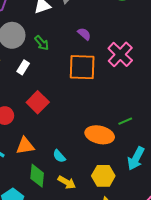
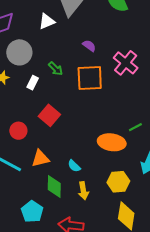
green arrow: (42, 43) -> (56, 69), moved
yellow arrow: (67, 182) -> (83, 191), turned 54

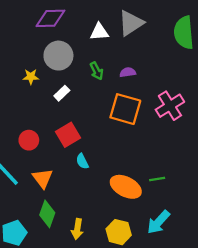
purple semicircle: (89, 46) -> (128, 72), moved, turned -64
green arrow: (56, 69) -> (97, 71), moved
orange triangle: (40, 158) -> (42, 178), turned 48
cyan semicircle: (74, 166) -> (82, 161), moved

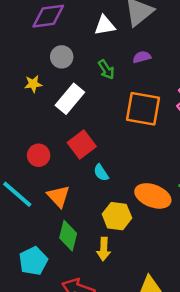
gray circle: (58, 56) -> (62, 57), size x0.7
purple semicircle: (128, 72) -> (142, 57), moved
white rectangle: (62, 93) -> (70, 99), size x1.6
yellow hexagon: (119, 232) -> (117, 216), moved

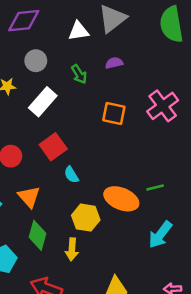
orange square: (143, 109) -> (114, 113), size x0.7

